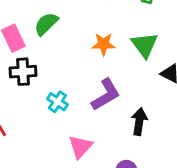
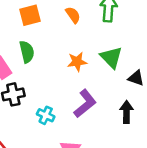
green semicircle: (46, 24) -> (27, 52), turned 130
black arrow: (139, 122) -> (126, 112), moved

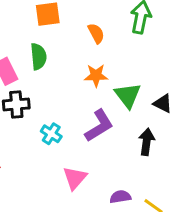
orange semicircle: (73, 15) -> (96, 33), moved
green triangle: (111, 57) -> (128, 95), moved

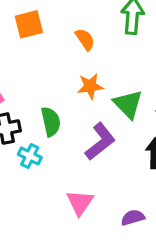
green semicircle: (38, 56) -> (51, 122), moved
cyan cross: (51, 134) -> (30, 156), moved

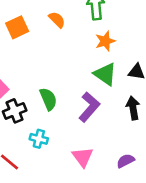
orange semicircle: (85, 39) -> (57, 20), moved
orange star: (90, 86) -> (105, 41), moved
cyan cross: (30, 156) -> (39, 139), moved

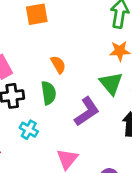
orange semicircle: (57, 20) -> (58, 65), moved

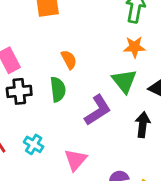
cyan cross: (29, 130) -> (34, 144), moved

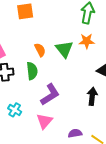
green triangle: (124, 81) -> (64, 49), moved
purple L-shape: (98, 110) -> (50, 95), moved

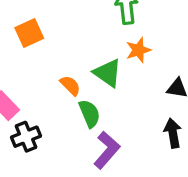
green semicircle: (32, 71) -> (89, 114), moved

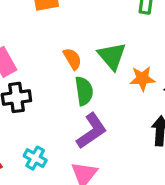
orange star: (138, 50) -> (142, 79), moved

